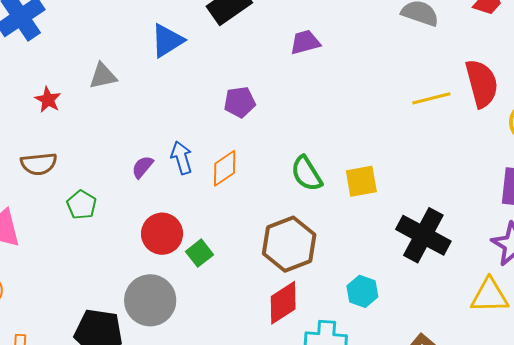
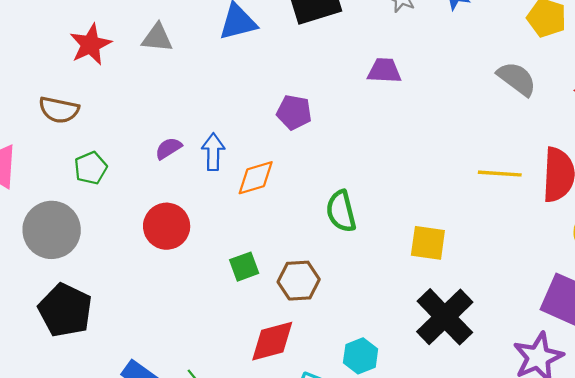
red star: (48, 100) -> (91, 45), size x1.4
yellow square: (361, 181) -> (428, 243), moved
brown hexagon: (289, 244) -> (299, 281), size x0.7
green square: (199, 253) -> (244, 267), moved
gray circle: (150, 300) -> (52, 230), moved

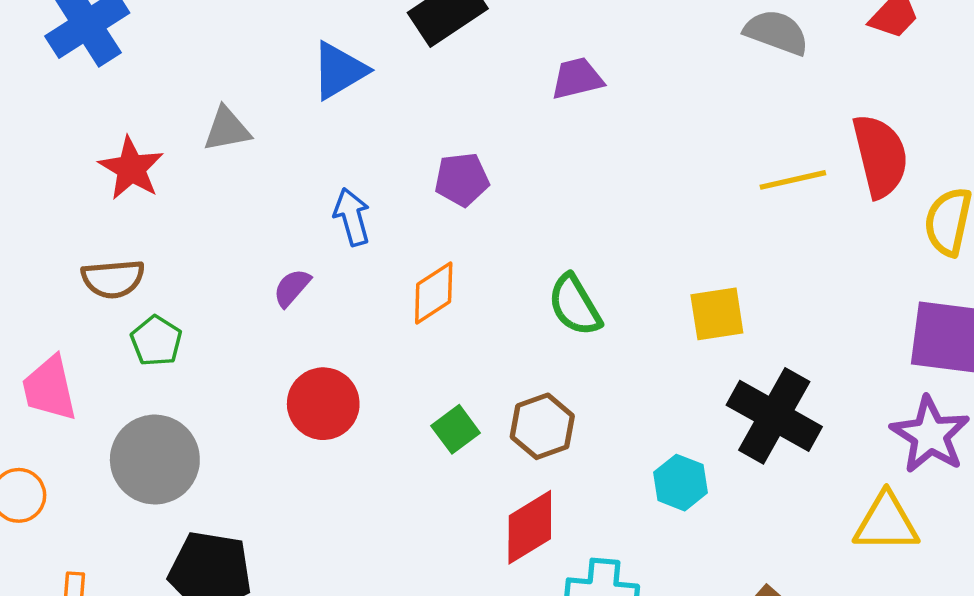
blue arrow: (213, 152) -> (352, 217), moved
green pentagon: (91, 168) -> (156, 341), moved
cyan hexagon: (361, 356) -> (681, 483), moved

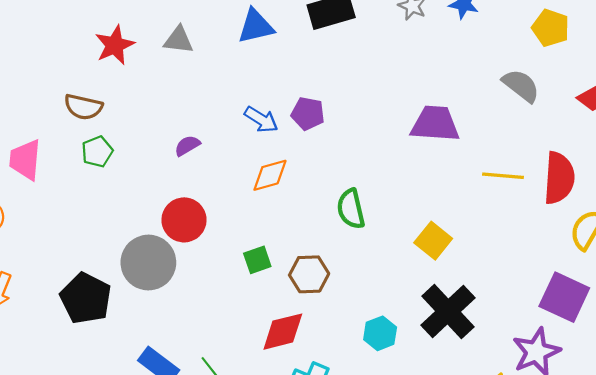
purple trapezoid: (577, 78) -> (435, 124), moved, size x1.5
blue arrow: (352, 217) -> (261, 119), moved, turned 120
yellow square: (717, 314) -> (433, 241), turned 30
gray circle: (155, 460) -> (148, 263), moved

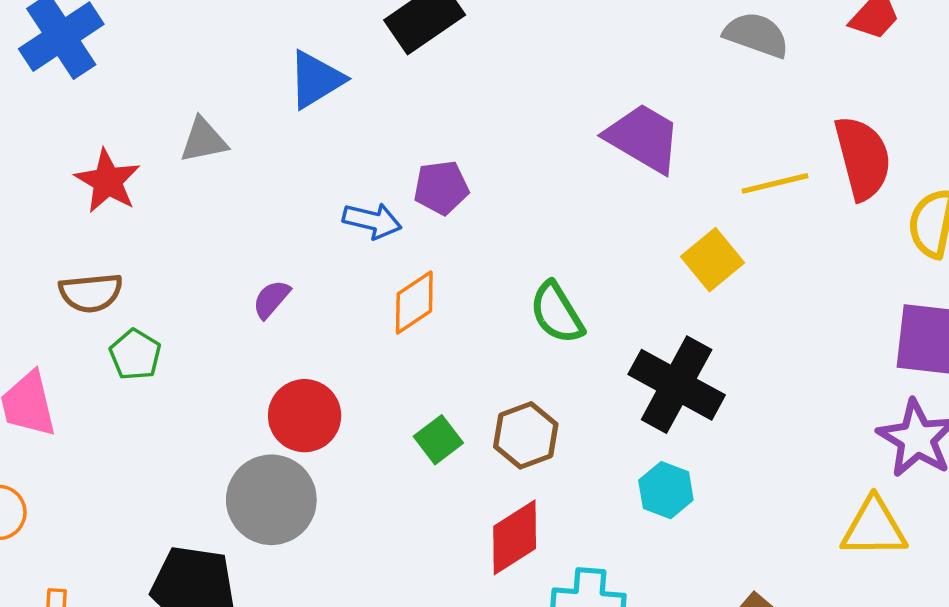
purple trapezoid: (435, 124) -> (643, 138), turned 45
yellow square: (433, 241) -> (712, 260), moved, turned 30
black cross: (448, 312) -> (677, 385), moved

